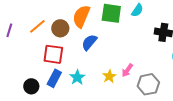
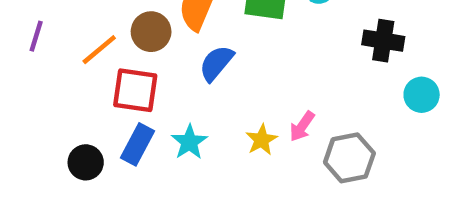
orange line: (37, 26) -> (99, 50), moved

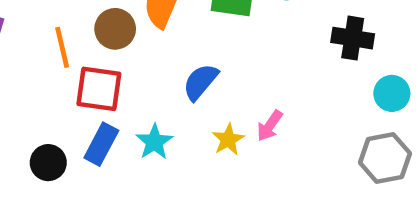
orange line: (99, 50) -> (62, 47), turned -63
blue semicircle: (216, 63) -> (200, 82), moved
gray hexagon: (349, 158) -> (385, 158), moved

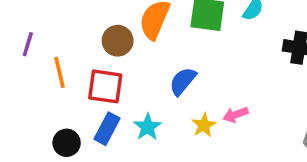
orange line: (62, 47) -> (60, 72), moved
pink arrow: (270, 126) -> (236, 115), turned 35

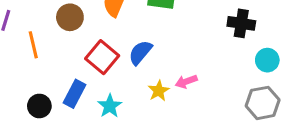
brown circle: (118, 41) -> (70, 17), moved
red square: (105, 86) -> (102, 57), moved, turned 32
cyan star: (148, 127) -> (110, 106), moved

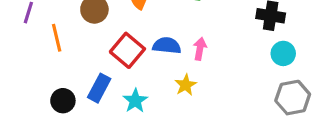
blue semicircle: (140, 52) -> (167, 46), turned 56
cyan circle: (267, 60) -> (283, 53), moved
pink arrow: (186, 82) -> (200, 49), moved, turned 120

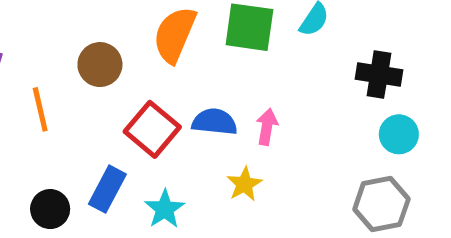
gray hexagon: (293, 98) -> (381, 204), moved

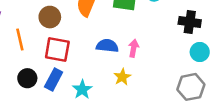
red square: (152, 129) -> (57, 50), moved, turned -30
black circle: (50, 209) -> (27, 78), moved

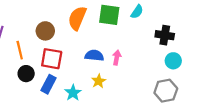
yellow star: (122, 77) -> (99, 81), moved
black circle: (27, 78) -> (26, 74), moved

